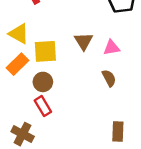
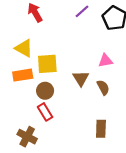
brown triangle: (84, 41) -> (81, 78), moved
orange rectangle: (17, 64) -> (23, 75), turned 36
brown rectangle: (118, 131) -> (101, 129), moved

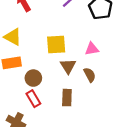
yellow square: (47, 64) -> (56, 45), moved
brown rectangle: (101, 129) -> (67, 98), moved

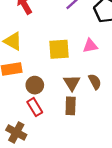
pink triangle: (92, 49) -> (90, 46), moved
brown triangle: (68, 66) -> (72, 83), moved

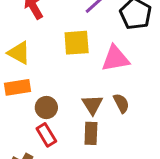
pink triangle: (90, 46) -> (115, 59), size x1.5
yellow square: (59, 49) -> (77, 43), moved

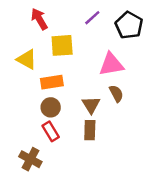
yellow square: (77, 43) -> (62, 45), moved
orange rectangle: (18, 87) -> (52, 82), moved
brown semicircle: (121, 103) -> (116, 93), moved

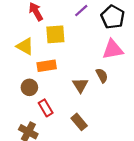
pink triangle: (111, 64) -> (113, 49), moved
brown circle: (51, 107) -> (29, 87), moved
brown rectangle: (90, 130) -> (79, 122), moved, turned -42

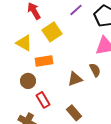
yellow square: (55, 34) -> (52, 32), turned -30
brown triangle: (80, 85) -> (75, 79), turned 42

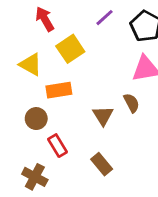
brown triangle: (75, 79) -> (103, 116), turned -42

